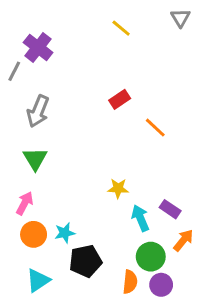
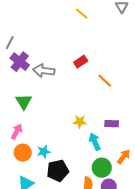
purple cross: (38, 47) -> (20, 62), moved
gray arrow: (38, 111) -> (44, 71), moved, turned 75
purple rectangle: (170, 209) -> (112, 124), moved, turned -32

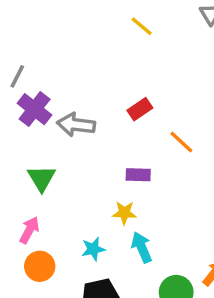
yellow star: (80, 122) -> (124, 213), moved
purple rectangle: (112, 124) -> (138, 175), moved
cyan arrow: (95, 142) -> (142, 247), moved
cyan star: (44, 152) -> (93, 249), moved

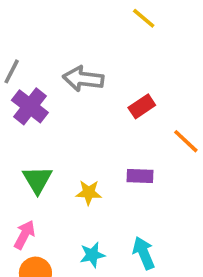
gray arrow: (76, 125) -> (83, 79), moved
yellow star: (124, 213) -> (89, 193), moved

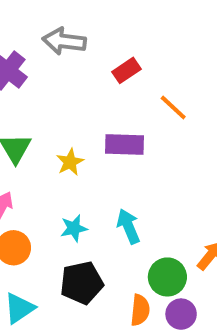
purple rectangle: (140, 176) -> (125, 145), size x1.4
yellow star: (89, 193) -> (70, 162), turned -30

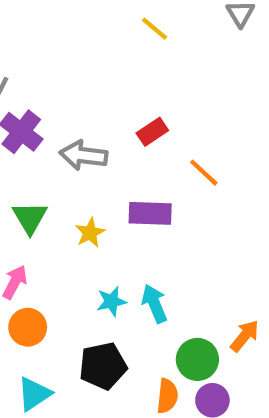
gray arrow: (64, 41) -> (84, 155), moved
cyan star: (74, 228) -> (111, 301), moved

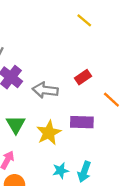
yellow star: (90, 233) -> (49, 133), size x1.5
cyan arrow: (154, 304) -> (84, 172), turned -138

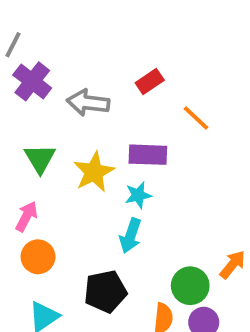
cyan star: (61, 171) -> (138, 195), moved
cyan arrow: (84, 172) -> (130, 236), moved

